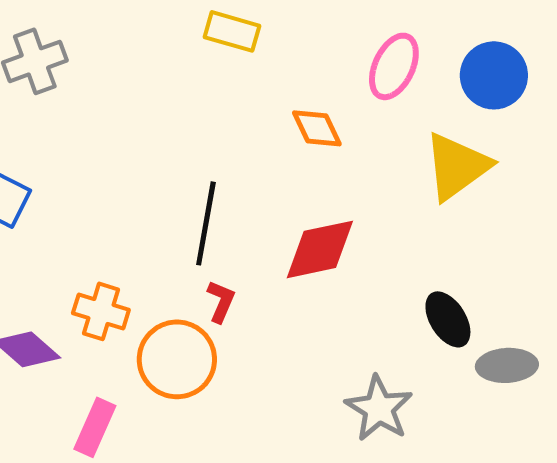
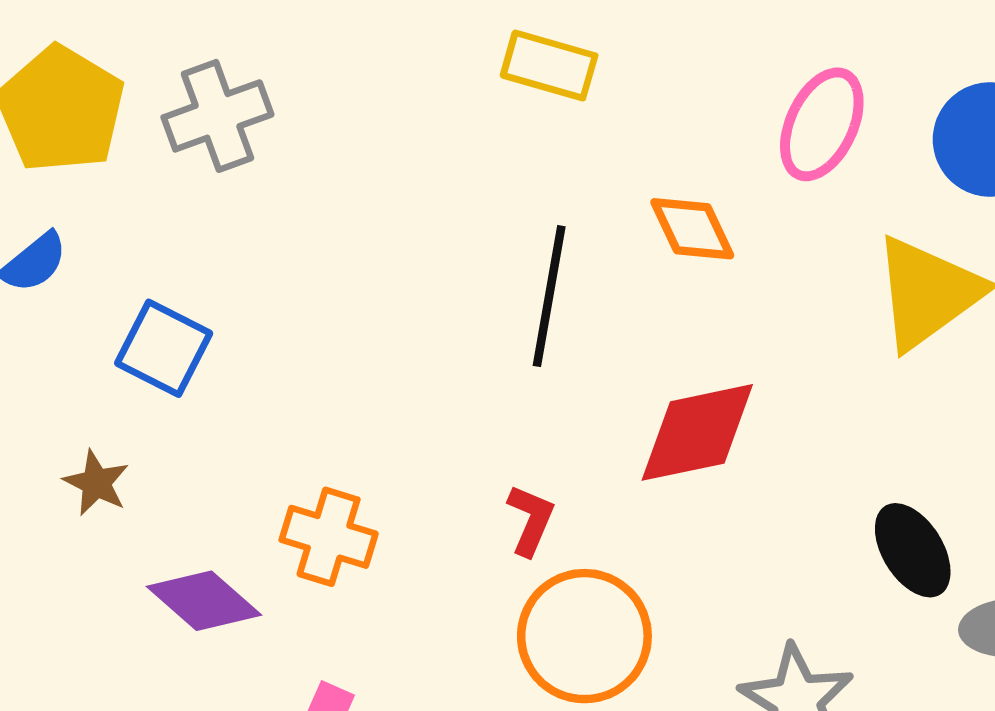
black line: (206, 223) -> (549, 296), moved
orange circle: (177, 359) -> (584, 636), moved

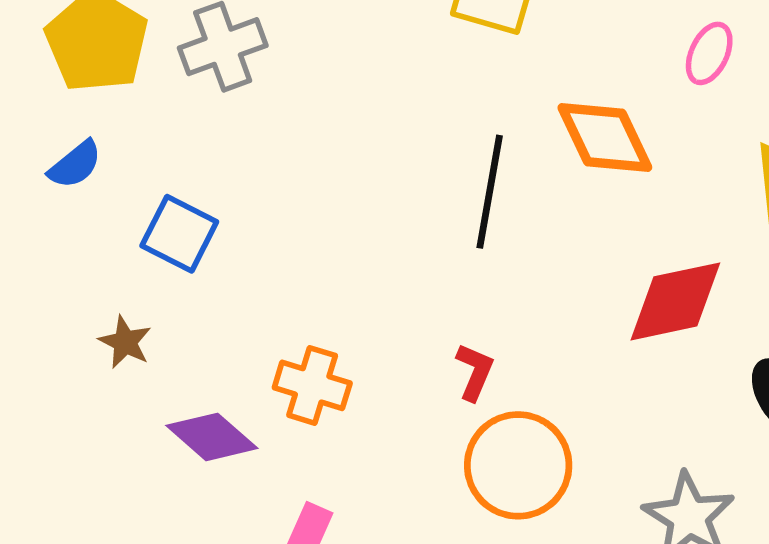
pink ellipse: (822, 124) -> (709, 53), size x0.7
orange diamond: (692, 229) -> (605, 137), size x1.4
red diamond: (697, 432) -> (675, 301), moved

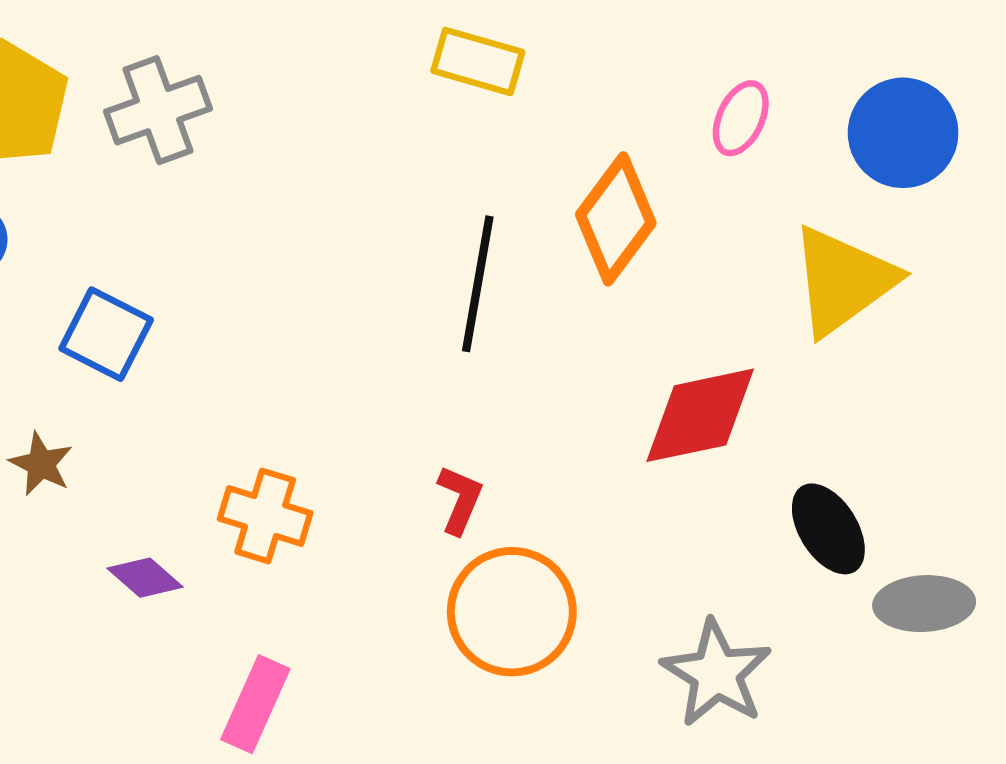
orange diamond: (605, 137) -> (616, 219), turned 62
purple diamond: (212, 437) -> (145, 578), size x0.7

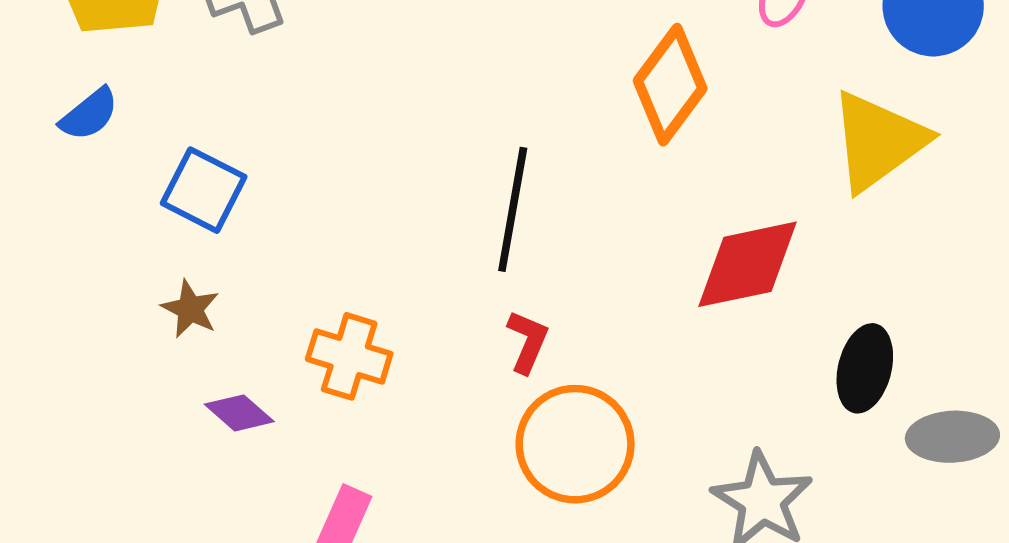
black line: (478, 284) -> (513, 209), moved
brown star: (41, 464) -> (190, 309), moved
black ellipse: (828, 529) -> (865, 368), turned 46

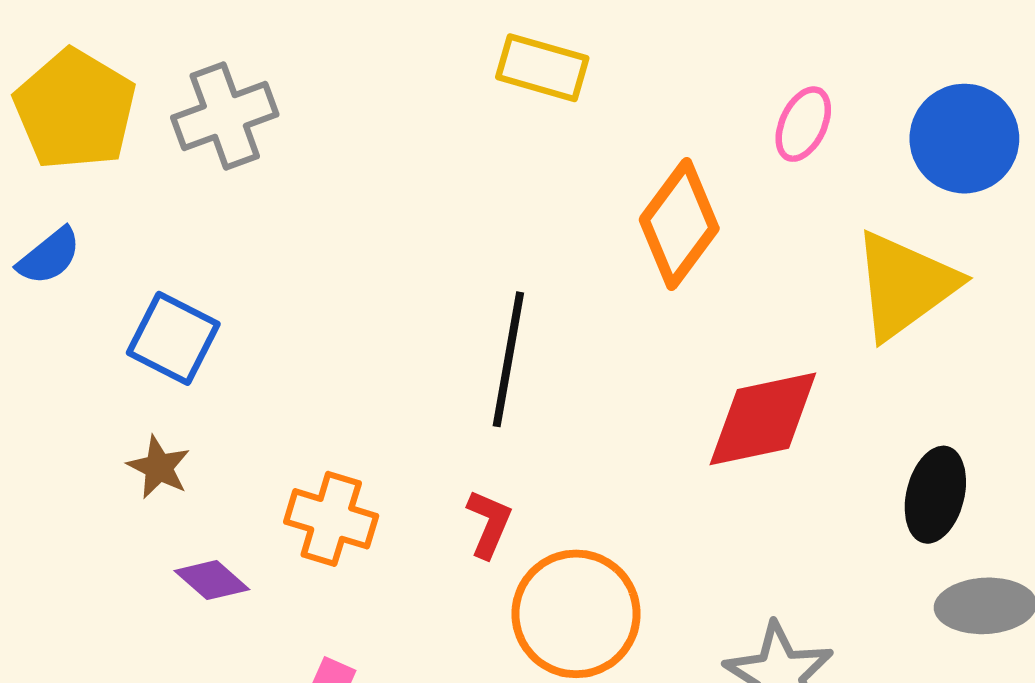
red L-shape: (528, 342) -> (489, 524), moved
black ellipse: (865, 368) -> (935, 495), moved

